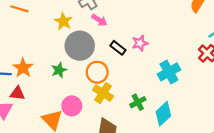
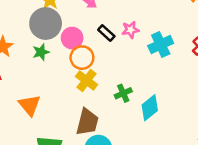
gray circle: (80, 46) -> (46, 24), moved
cyan cross: (169, 72) -> (161, 45), moved
pink circle: (72, 106) -> (72, 38), moved

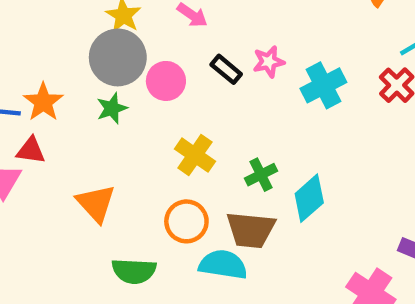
orange circle: (82, 58) -> (186, 221), moved
brown trapezoid: (87, 122) -> (251, 230), moved, turned 84

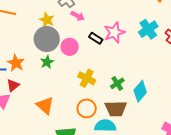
pink star: (269, 62) -> (114, 32), size x1.5
cyan cross: (323, 85) -> (148, 29), moved
red triangle: (31, 150) -> (13, 85), turned -40

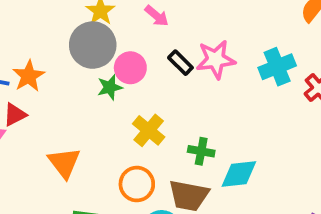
green star: (47, 62) -> (110, 87), moved
green cross: (117, 83) -> (201, 151), turned 32
cyan diamond: (140, 91) -> (239, 174), turned 30

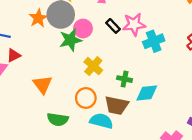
cyan cross: (277, 67) -> (154, 41), moved
orange star: (29, 76) -> (38, 18), moved
green star: (110, 87) -> (70, 40), size x1.5

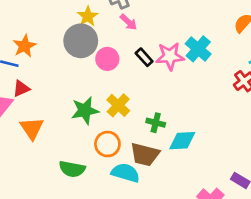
orange star: (38, 18) -> (24, 46), moved
green star: (70, 40) -> (85, 110), moved
cyan cross: (154, 41) -> (198, 49), moved, turned -30
orange triangle: (43, 85) -> (32, 128), moved

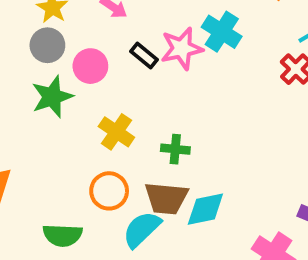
gray circle: (81, 41) -> (47, 45), size x0.7
green star: (85, 110) -> (52, 97), moved
cyan diamond: (182, 141) -> (205, 209), moved
cyan semicircle: (125, 173) -> (142, 229), turned -52

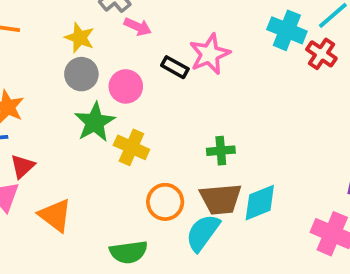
cyan cross: (222, 32) -> (287, 30), moved
yellow cross: (116, 132) -> (131, 147), moved

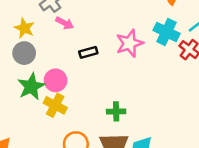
pink star: (210, 54) -> (129, 43), moved
black rectangle: (175, 67) -> (88, 52), turned -48
pink circle: (126, 86) -> (56, 80), moved

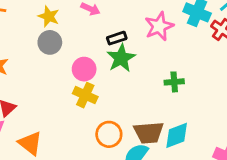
green star: (31, 87) -> (121, 58), moved
green cross: (116, 111) -> (174, 82), moved

